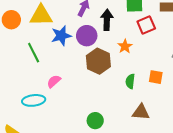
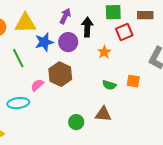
brown hexagon: (98, 61) -> (60, 74), moved
green semicircle: (130, 81) -> (109, 85), turned -80
brown triangle: (141, 112) -> (103, 114), moved

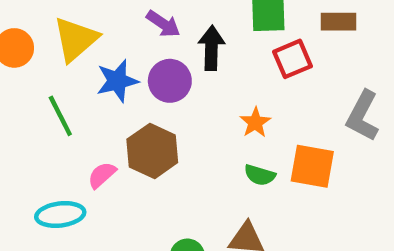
purple arrow: (65, 16) -> (163, 24), turned 98
yellow triangle: (25, 23) -> (76, 39), turned -40
orange star: (104, 52) -> (255, 122), moved
orange square: (133, 81) -> (312, 166), size x1.5

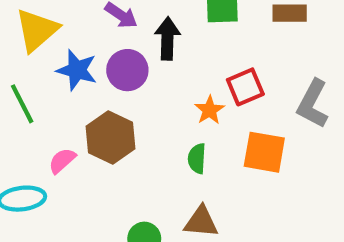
red square: (293, 59) -> (245, 87), moved
blue star: (117, 81) -> (77, 70), turned 30
green semicircle: (260, 175) -> (197, 159), moved, turned 76

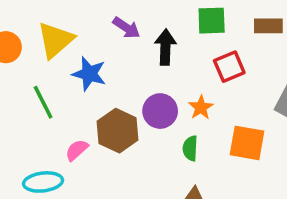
purple circle: (127, 70) -> (160, 111), moved
red square: (245, 87) -> (229, 67), moved

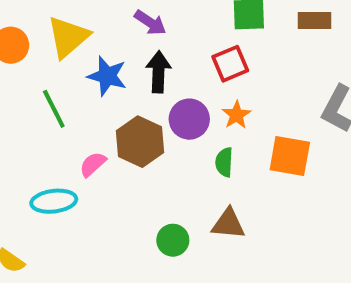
black arrow: (165, 47) -> (158, 72), moved
red square: (229, 67) -> (230, 64), moved

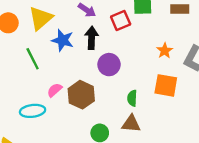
red square: (230, 64) -> (121, 21), moved
orange star: (236, 115) -> (165, 51), moved
brown hexagon: (140, 142) -> (81, 95), moved
green semicircle: (224, 162) -> (132, 98), moved

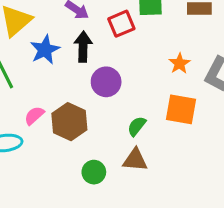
blue star: (63, 40) -> (45, 50), turned 30
green semicircle: (132, 98) -> (137, 126), turned 35

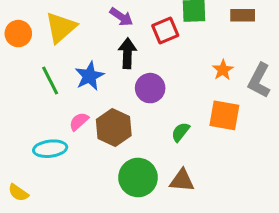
blue star: (45, 50) -> (90, 76), moved
brown triangle: (135, 160) -> (182, 181), moved
green circle: (94, 172) -> (138, 177), size x1.6

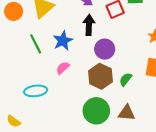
pink semicircle: (79, 121) -> (63, 68), moved
brown hexagon: (114, 127) -> (100, 76), moved

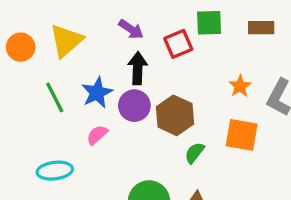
purple circle: (105, 49) -> (134, 106), moved
brown hexagon: (100, 76) -> (175, 115), moved

